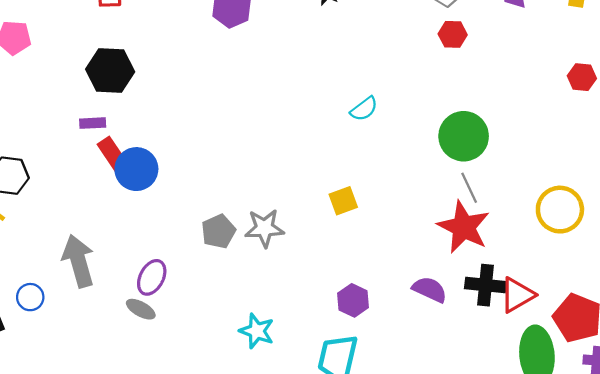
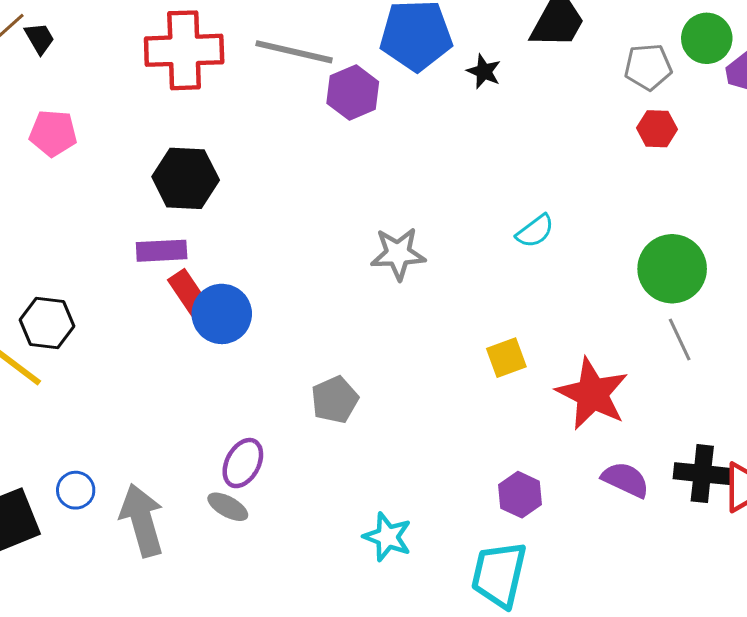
purple rectangle: (93, 123) -> (162, 251), size x1.4
red star: (464, 227) -> (592, 394), moved
gray star: (264, 228) -> (398, 254), moved
gray arrow: (78, 261) -> (142, 520), moved

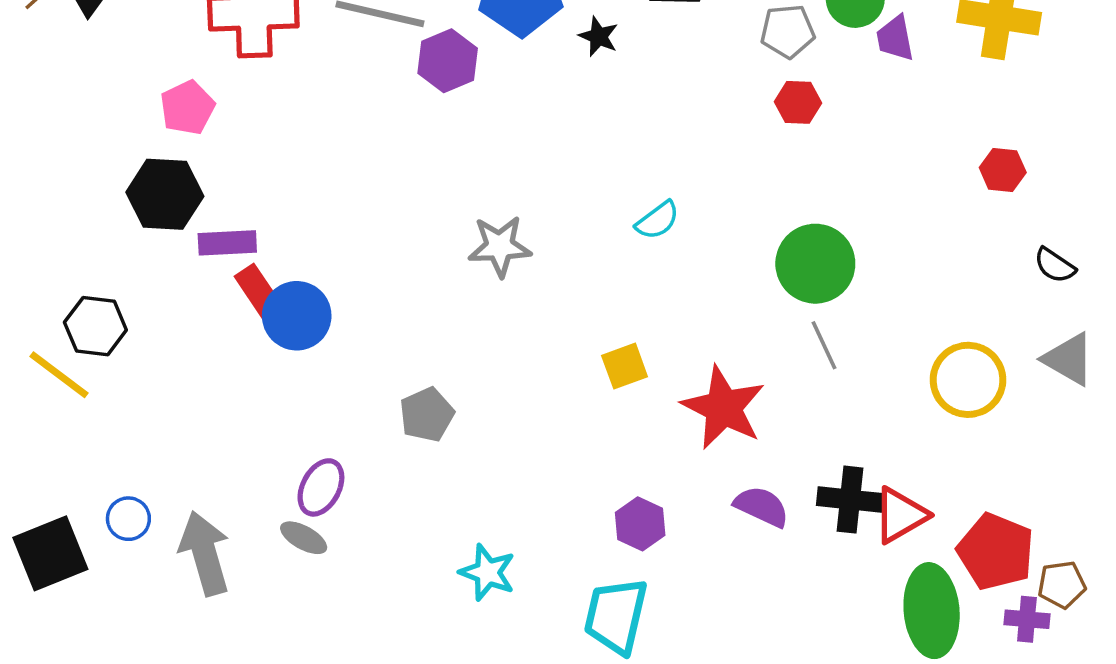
pink pentagon: (53, 133) -> (187, 108), moved, turned -30
black hexagon: (186, 178) -> (165, 194), moved

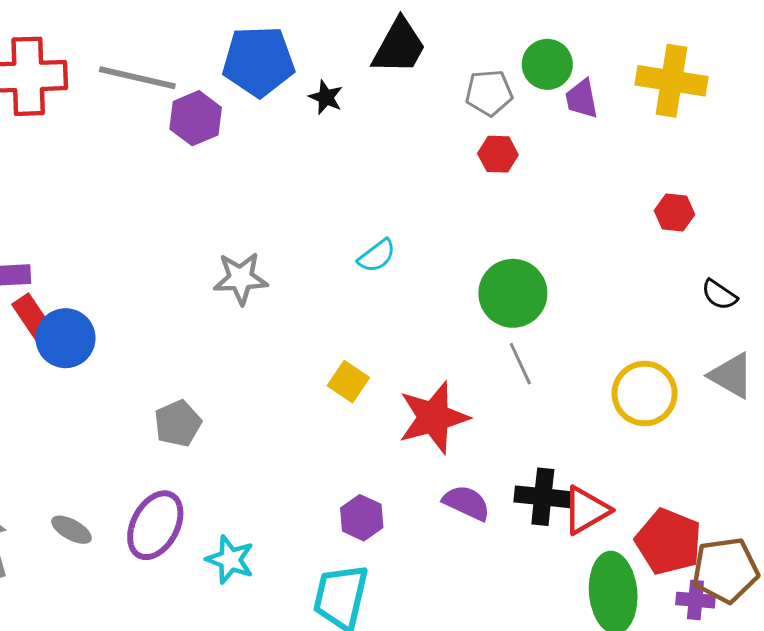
yellow square: (625, 366) -> (348, 382), turned -36
red star: (723, 408) -> (434, 417), turned 30
purple ellipse: (321, 487) -> (155, 525), moved, size x1.4
brown pentagon: (1062, 585) -> (725, 570), size x1.6

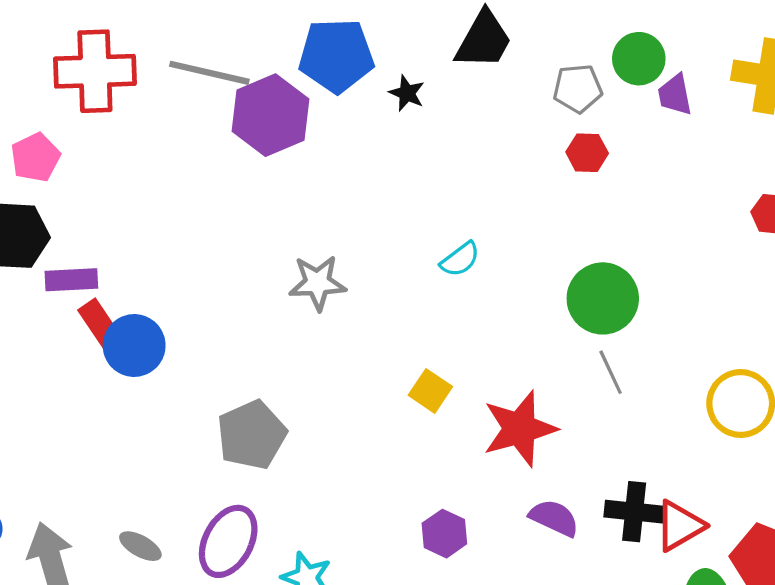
purple hexagon: (196, 118) -> (270, 115), size x1.4
gray pentagon: (178, 423) -> (252, 435), size x1.4

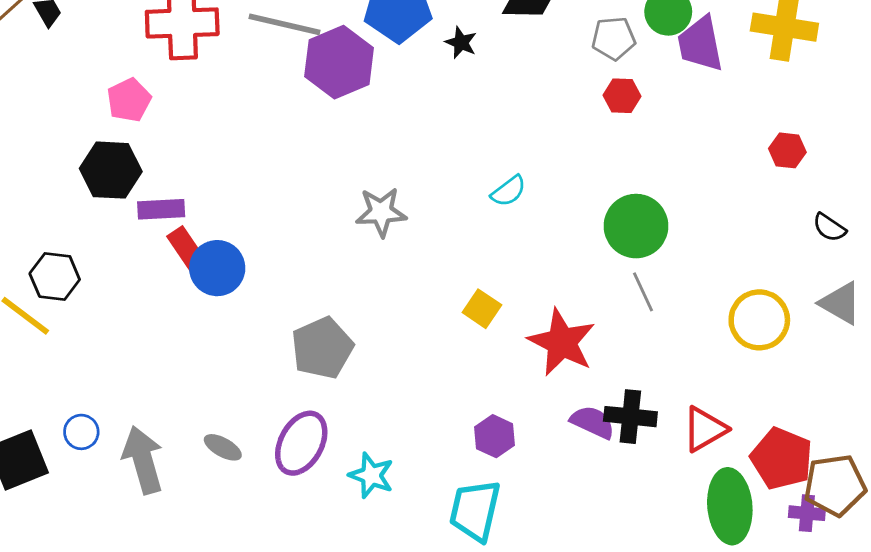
purple trapezoid: (675, 95) -> (700, 44), size x1.5
red star: (520, 429) -> (562, 342), turned -30
black cross: (634, 512) -> (630, 417), moved

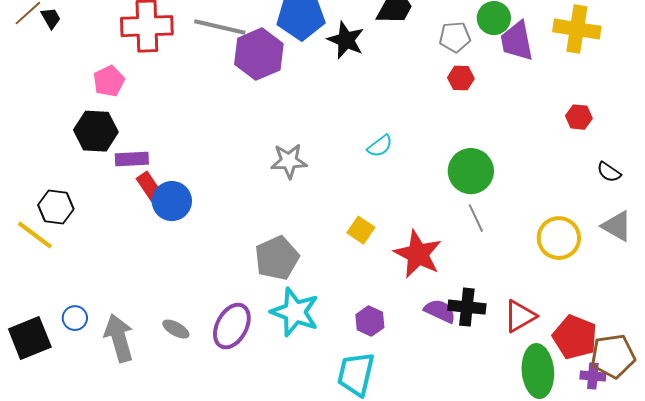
black star: (461, 43) -> (346, 40), size x1.6
gray pentagon: (322, 348) -> (277, 258), moved
cyan star: (371, 475) -> (295, 312), moved, size x1.5

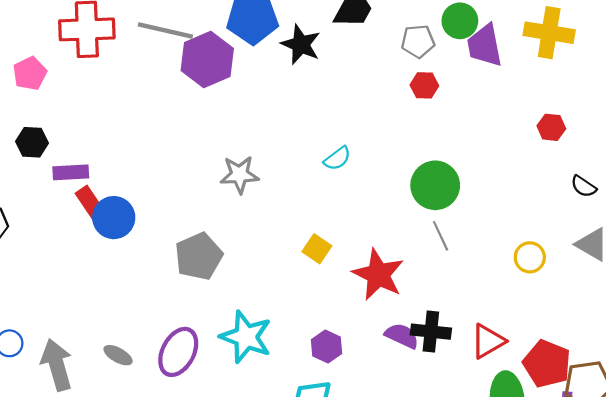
pink pentagon: (109, 81) -> (30, 73), moved
black hexagon: (96, 131) -> (32, 142), size x0.7
yellow circle: (559, 238) -> (530, 257), size x0.7
gray pentagon: (277, 258) -> (199, 256), moved

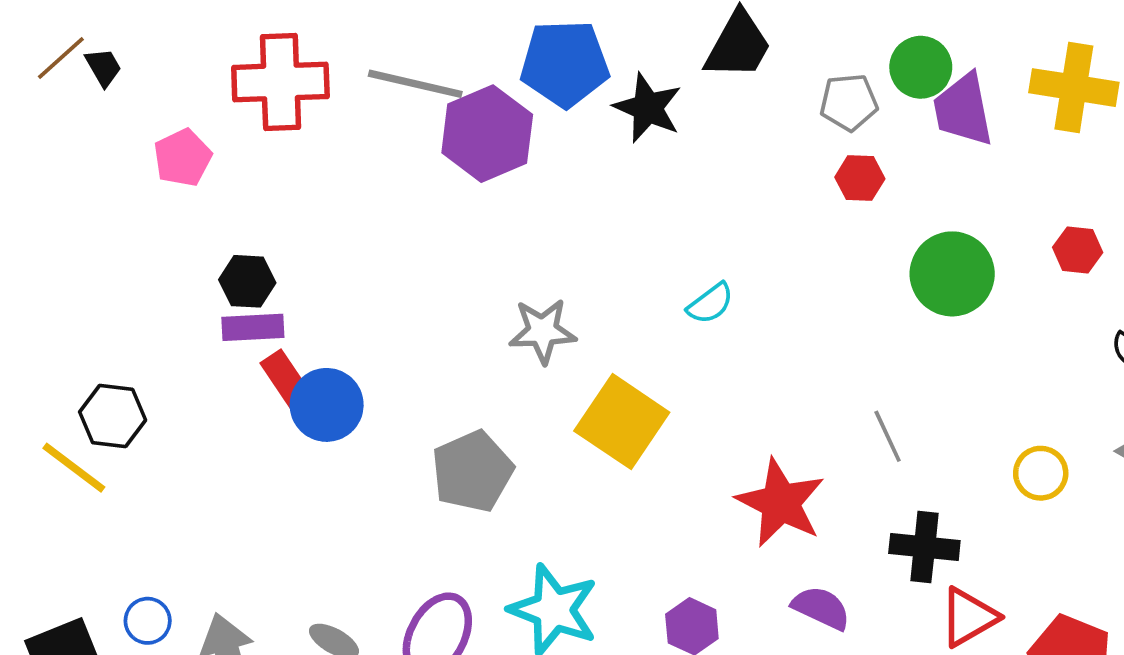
black hexagon: (32, 142) -> (247, 281), moved
green circle: (435, 185) -> (952, 274), moved
yellow square: (317, 249) -> (622, 422), moved, size x1.8
black cross: (431, 332) -> (924, 547), moved

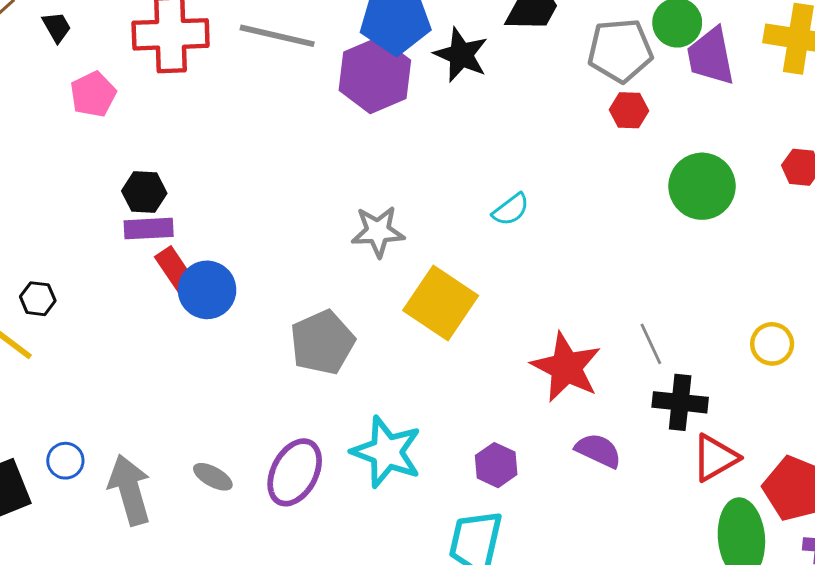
black trapezoid: (103, 67) -> (57, 27), moved
gray pentagon: (849, 102) -> (620, 50), size x1.4
purple hexagon: (487, 134) -> (375, 75), moved
black hexagon: (113, 416) -> (38, 299), size x0.7
gray line: (888, 436) -> (651, 344), moved

